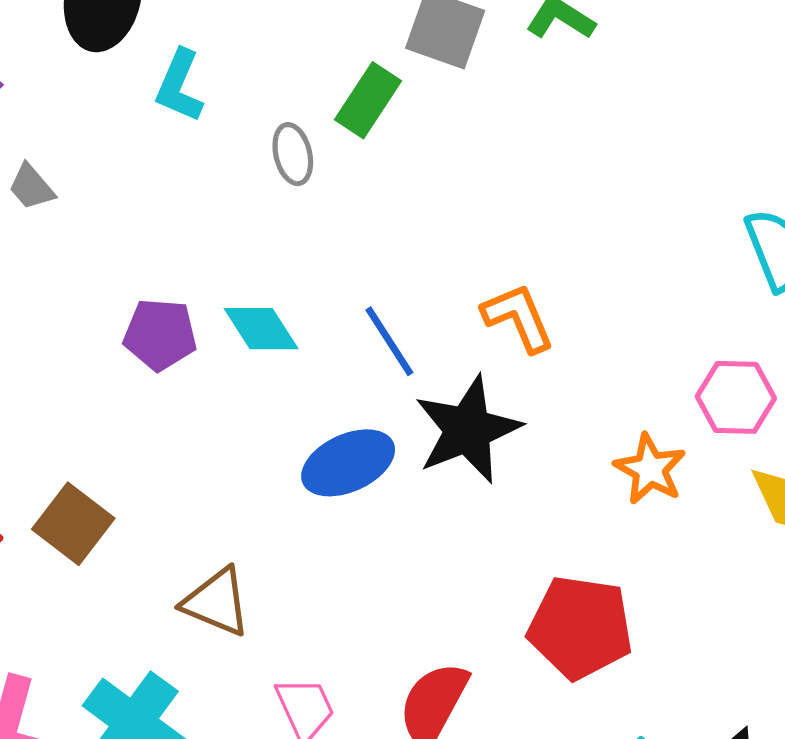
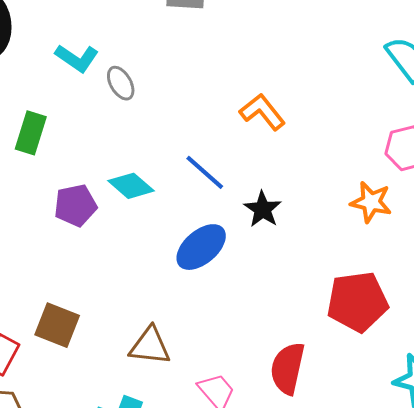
cyan L-shape: (179, 86) -> (77, 58), moved, turned -63
green rectangle: (368, 100) -> (31, 133), moved
orange L-shape: (518, 318) -> (262, 112), moved
black star: (468, 430) -> (263, 209), size x0.6

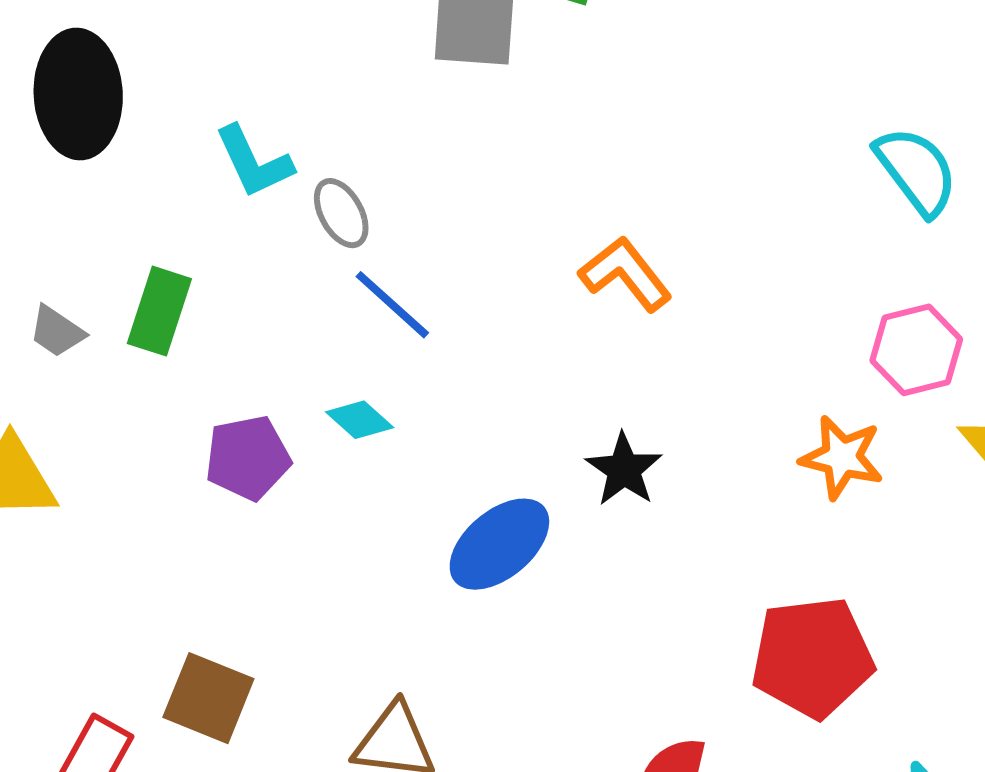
cyan L-shape: (77, 58) -> (254, 162), turned 30
blue line: (205, 172) -> (392, 305), moved
cyan diamond: (131, 186) -> (360, 420), size x0.7

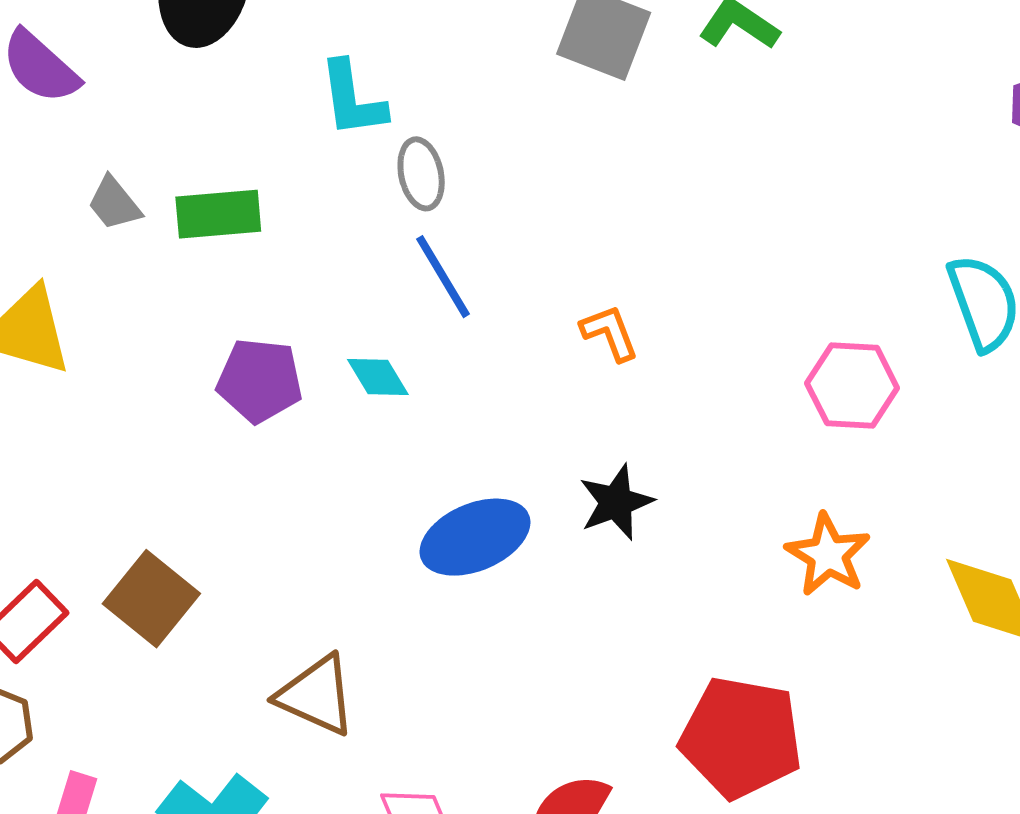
orange L-shape: (625, 274) -> (610, 333), moved, size x0.7
green rectangle: (159, 311) -> (218, 214), turned 50
pink hexagon: (916, 350) -> (852, 386), moved

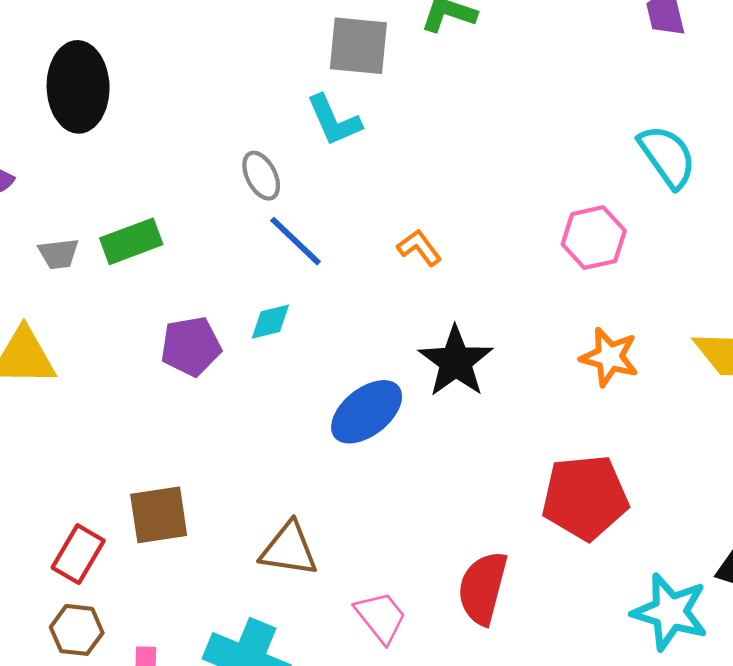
cyan L-shape: (352, 99) -> (334, 120), moved
gray trapezoid: (114, 203) -> (59, 254), turned -42
cyan diamond: (378, 377) -> (270, 322), turned -57
black star: (616, 502) -> (456, 361), size x1.4
brown square: (151, 599) -> (159, 515), turned -32

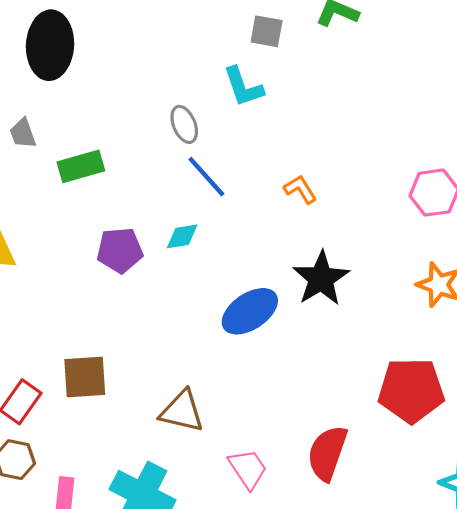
gray square: (358, 46) -> (267, 31), size x0.7
gray trapezoid: (59, 254) -> (23, 133), moved, turned 72

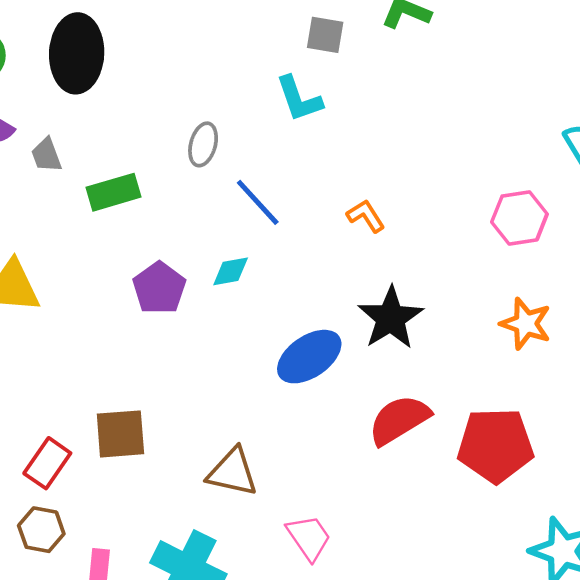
gray ellipse: (184, 124) -> (203, 144), moved, turned 39
purple pentagon: (120, 250) -> (159, 288), turned -30
red semicircle: (327, 453) -> (399, 420), moved, turned 40

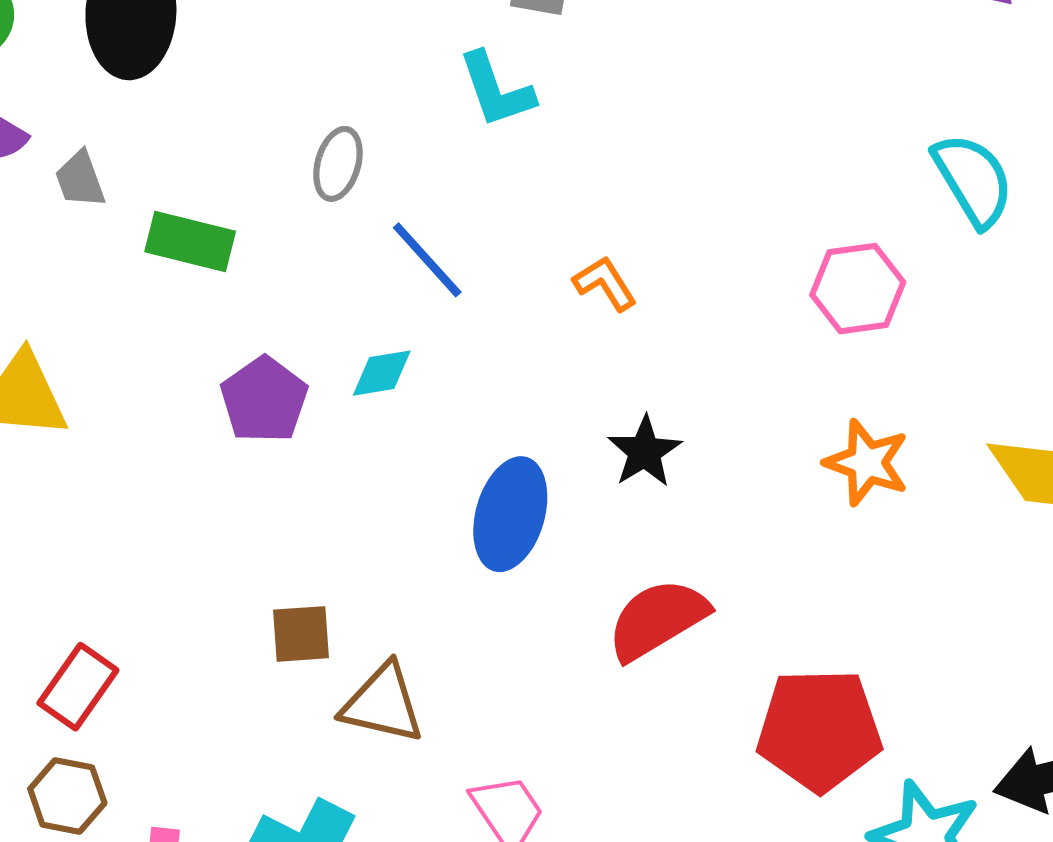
green rectangle: (114, 192) -> (190, 241), turned 30
black star: (391, 318) -> (645, 452), size x0.7
blue ellipse: (309, 357) -> (510, 514), turned -40
brown square: (120, 434) -> (301, 634), moved, size x0.7
red pentagon: (495, 445) -> (819, 730), moved

